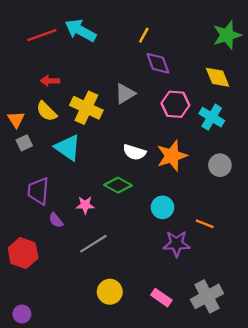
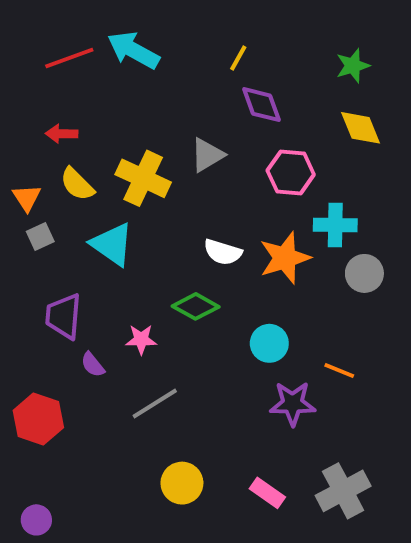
green star: (227, 35) -> (353, 66), moved, size x0.7
red arrow: (50, 81) -> (62, 134), moved
cyan cross: (212, 117) -> (335, 225), moved, turned -30

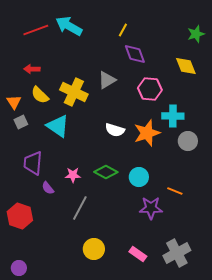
green star: (353, 66) -> (196, 34), moved
green diamond: (196, 306) -> (106, 172), moved
gray line: (155, 403) -> (80, 208), turned -30

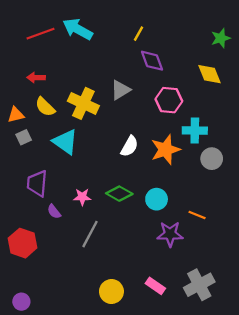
orange triangle: (14, 102) -> (16, 115), turned 49
white semicircle: (115, 130) -> (129, 146), turned -78
yellow circle: (94, 249) -> (111, 291), moved

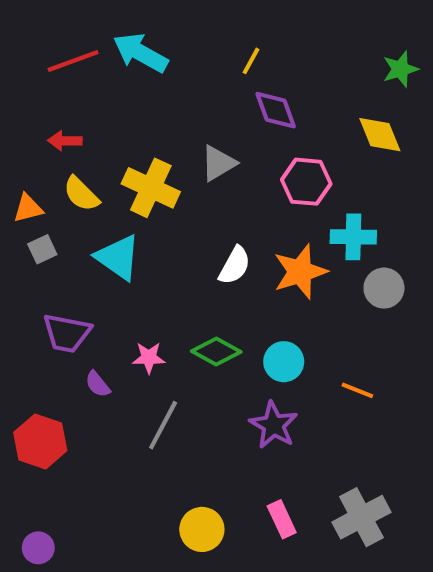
purple trapezoid: (37, 183) -> (67, 333), turned -84
purple star: (170, 234) -> (274, 425), moved, turned 30
pink rectangle: (155, 286) -> (282, 519), turned 30

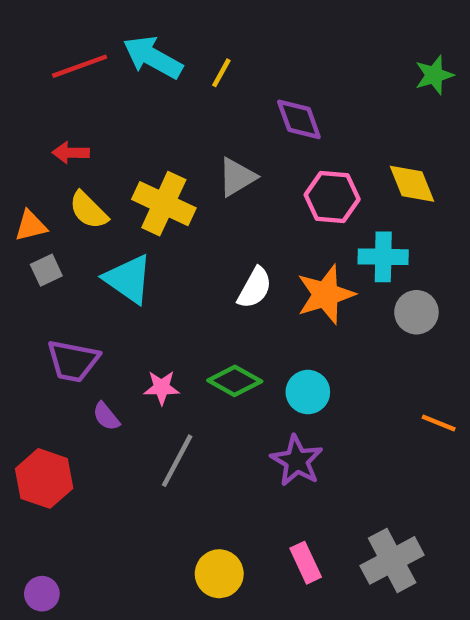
yellow line: (251, 61) -> (221, 73), moved
yellow diamond: (380, 135) -> (412, 184), moved
orange line: (357, 390) -> (439, 423), moved

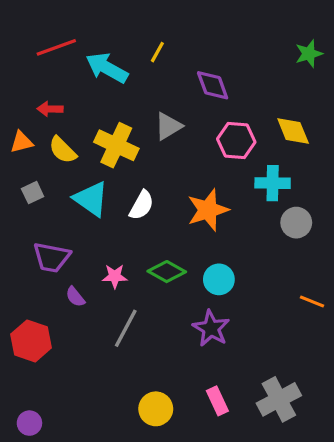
cyan arrow: (153, 57) -> (107, 68), moved
orange triangle: (31, 226) -> (22, 142), moved
white semicircle: (255, 288) -> (142, 205), moved
orange star: (326, 294) -> (208, 210), moved

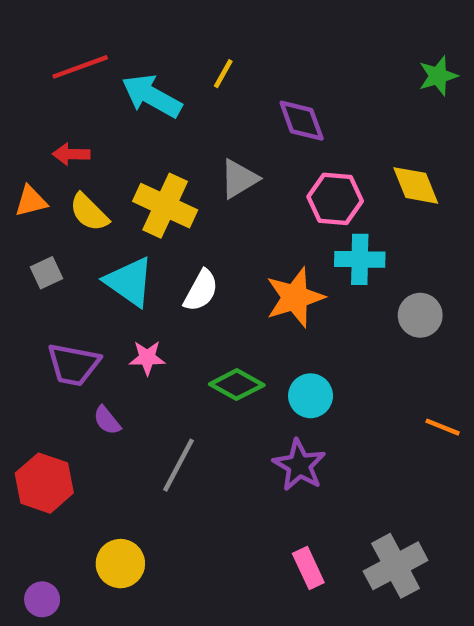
cyan cross: (273, 183) -> (360, 259), moved
pink star: (115, 276) -> (147, 358), moved
yellow circle: (156, 409) -> (120, 564), moved

